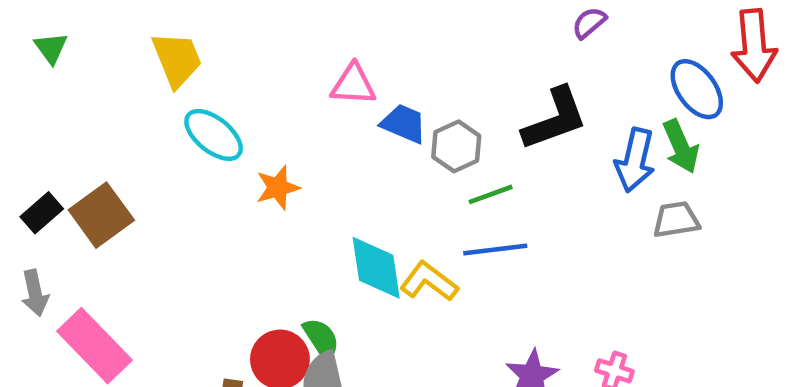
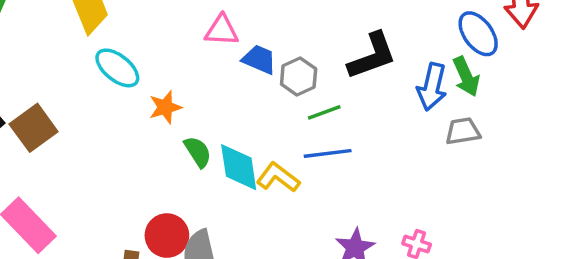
green semicircle: (321, 339) -> (198, 152), moved

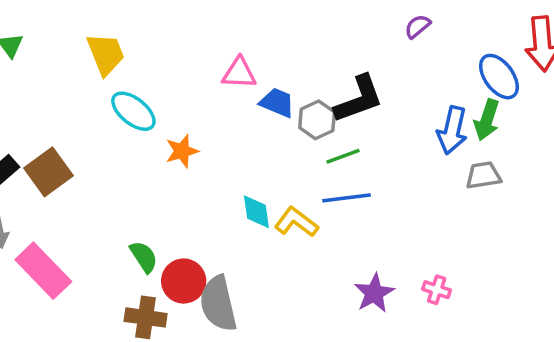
black L-shape: (372, 56) -> (359, 99), moved
green arrow: (466, 76) -> (487, 120), turned 42
green semicircle: (198, 152) -> (144, 257), moved
cyan diamond: (239, 167) -> (256, 212), size x0.7

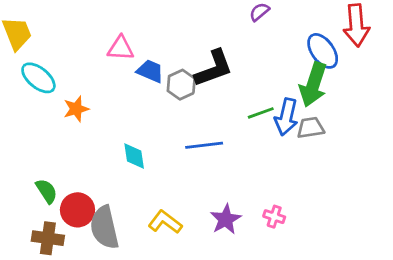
green arrow: (487, 120) -> (313, 85), size x1.4
blue arrow: (452, 130) -> (286, 117), moved
green line: (343, 156) -> (261, 113), moved
yellow L-shape: (296, 222) -> (165, 222), moved

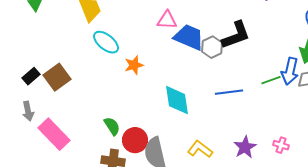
blue trapezoid: (150, 71) -> (189, 37), size x1.5
green line: (261, 113) -> (271, 80), moved
cyan diamond: (134, 156) -> (177, 100), size x1.5

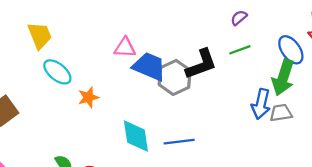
gray hexagon: (212, 47) -> (175, 77), size x1.4
green line: (271, 80) -> (240, 50), moved
blue line: (229, 92) -> (179, 142), moved

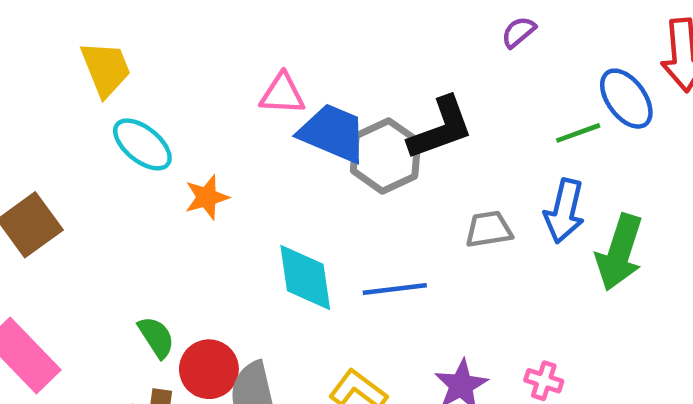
green line: (240, 50) -> (578, 133), moved
green arrow: (283, 77) -> (619, 252), moved
gray trapezoid: (281, 113) -> (489, 229), moved

